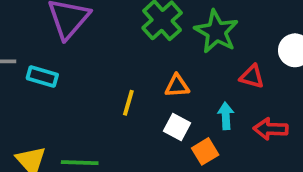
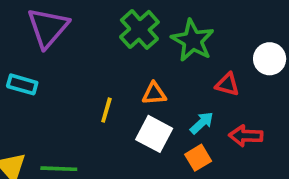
cyan arrow: (226, 116) -> (202, 123), turned 50
white square: (177, 127) -> (154, 134), size x1.4
orange square: (205, 151) -> (198, 158), moved

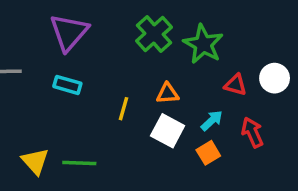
white circle: (270, 59) -> (275, 78), moved
cyan rectangle: (22, 84) -> (67, 85), moved
red arrow: (246, 136) -> (252, 132), turned 64

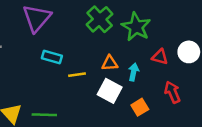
cyan rectangle: (67, 85) -> (52, 57), moved
yellow line: (123, 109) -> (77, 75), turned 66
cyan arrow: (212, 121) -> (134, 72), moved, turned -36

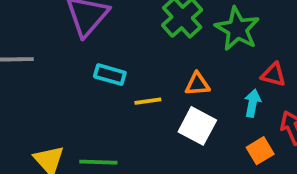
cyan arrow: (134, 72) -> (253, 103), moved
orange square: (140, 107) -> (260, 151), moved

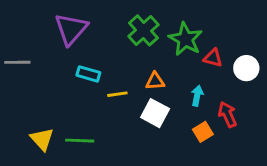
red triangle: (273, 75) -> (213, 58), moved

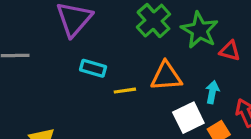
orange triangle: (155, 81) -> (166, 76), size x1.5
white square: (155, 113) -> (188, 118), moved, turned 36

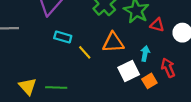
yellow line: (125, 91) -> (85, 52), turned 56

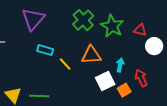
red triangle: (157, 25) -> (140, 30), moved

